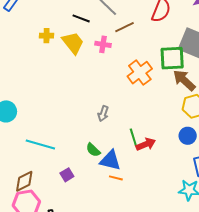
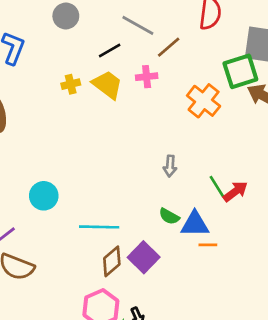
black line: (81, 18) -> (110, 50), turned -36
purple square: (67, 175) -> (144, 257), size x1.6
brown diamond: (24, 181) -> (112, 261), moved

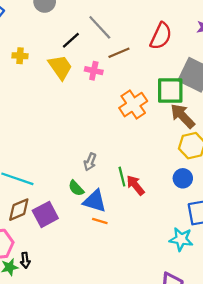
black line: (110, 50) -> (71, 40), turned -30
yellow cross: (71, 84) -> (20, 56), moved
gray arrow: (170, 166) -> (90, 162), moved
red arrow: (235, 191) -> (135, 185), turned -110

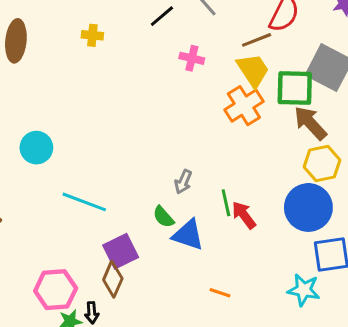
brown line: (119, 53) -> (257, 40), moved
yellow trapezoid: (60, 67) -> (253, 70), moved
blue circle: (183, 178) -> (308, 207), size x1.8
brown diamond: (19, 210) -> (113, 279), moved, turned -45
orange line: (100, 221) -> (220, 293), moved

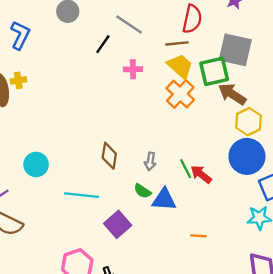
yellow cross: (92, 35) -> (18, 80), moved
brown line: (257, 40) -> (177, 43), turned 30
brown diamond: (113, 279) -> (109, 156), moved

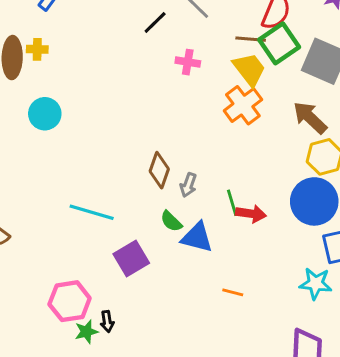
green square: (214, 71) -> (279, 43), moved, turned -32
brown diamond: (109, 156) -> (159, 170), moved
cyan circle: (36, 164) -> (45, 114), moved
red arrow: (201, 174) -> (251, 214), turned 140

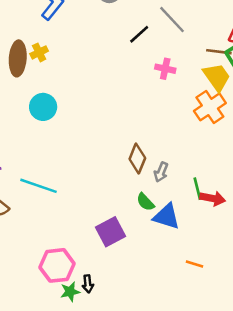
yellow cross: (37, 49) -> (39, 52), turned -30
cyan line: (92, 212) -> (39, 186), moved

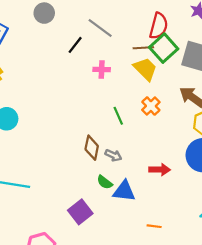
orange cross: (210, 107) -> (151, 106), moved, size x0.7
gray arrow: (161, 172) -> (113, 155), turned -77
green line: (197, 189) -> (118, 116), moved

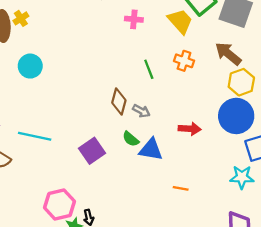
orange cross: (151, 106) -> (184, 61), turned -30
purple square: (80, 212) -> (92, 151), moved

